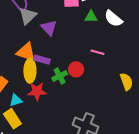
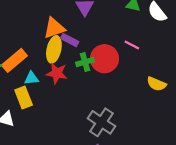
orange triangle: (26, 52) -> (54, 28), turned -50
red circle: (76, 69) -> (104, 59), size x1.6
yellow semicircle: (126, 82) -> (157, 84), turned 120

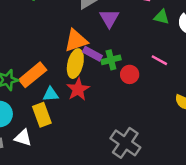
red circle: (104, 59) -> (130, 74), size x0.6
green cross: (85, 62) -> (111, 60), moved
red star: (57, 73) -> (78, 89), turned 30

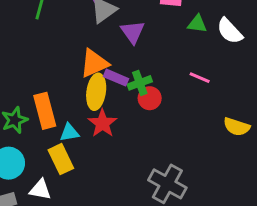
red circle: (130, 74) -> (150, 98), moved
orange rectangle: (33, 75) -> (45, 111), turned -60

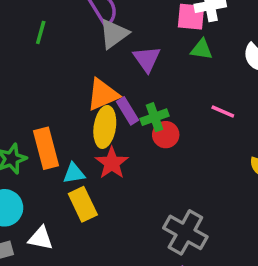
green triangle: (197, 24) -> (202, 49), moved
purple rectangle: (116, 78) -> (128, 111), turned 35
yellow rectangle: (61, 159) -> (83, 204), moved

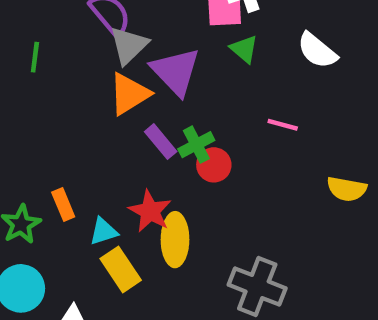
green triangle: (202, 49) -> (244, 49), turned 40
purple triangle: (147, 59) -> (176, 72), size x1.4
orange triangle: (103, 95) -> (129, 94), moved
yellow ellipse: (105, 127) -> (175, 240), moved
orange rectangle: (46, 148) -> (63, 205), size x0.6

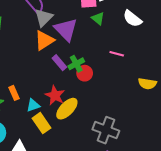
yellow ellipse: (175, 240) -> (67, 109), turned 45

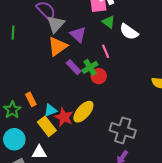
white semicircle: (132, 19) -> (129, 32), moved
purple triangle: (66, 30) -> (78, 35), size x0.7
pink line: (117, 54) -> (106, 51), moved, turned 56
red star: (55, 95) -> (64, 117), moved
yellow rectangle: (41, 123) -> (47, 126), moved

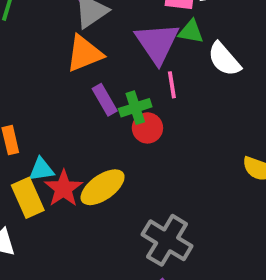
green triangle: (109, 22) -> (191, 32), turned -40
purple triangle: (78, 35) -> (157, 43), moved, size x1.4

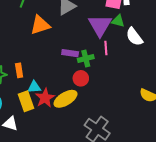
orange triangle: (84, 54) -> (40, 25), moved
purple rectangle: (105, 100) -> (70, 53), turned -56
red circle: (147, 128) -> (81, 78), moved

